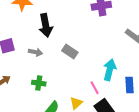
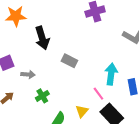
gray arrow: (35, 52) -> (28, 74), moved
green cross: (39, 83) -> (42, 96), turned -32

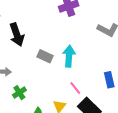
cyan arrow: (111, 74) -> (69, 56), moved

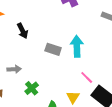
black arrow: (17, 35) -> (23, 31), size x0.7

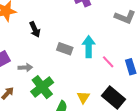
pink line: (87, 77) -> (108, 62), moved
green cross: (32, 88) -> (42, 87), size x1.6

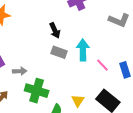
black arrow: (35, 29) -> (55, 31), moved
green cross: (42, 87) -> (37, 91), turned -35

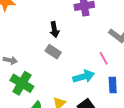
cyan arrow: (83, 50) -> (84, 77), moved, turned 60
pink line: (102, 65) -> (104, 58), moved

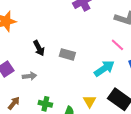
black arrow: (54, 30) -> (39, 48), moved
green cross: (22, 83) -> (45, 104), moved, size x0.6

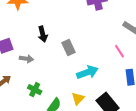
gray rectangle: (67, 54) -> (69, 47), turned 35
cyan arrow: (104, 68) -> (87, 72), moved

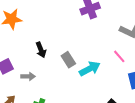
cyan arrow: (87, 72) -> (90, 69), moved

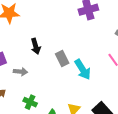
cyan arrow: (90, 69) -> (83, 69), turned 80

